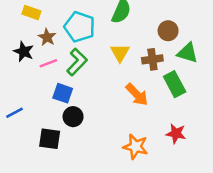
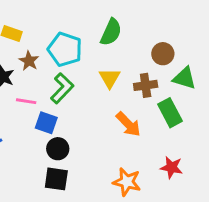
pink line: (48, 63) -> (26, 101), moved, turned 30
black square: (50, 139) -> (56, 179), moved

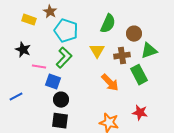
green semicircle: (111, 32) -> (108, 24), moved
brown star: (29, 61) -> (50, 12), moved
green triangle: (184, 78) -> (149, 51), turned -36

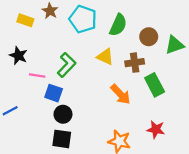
cyan pentagon: (66, 31) -> (83, 19), moved
yellow triangle: (97, 51) -> (105, 57), turned -35
green triangle: (149, 51) -> (175, 45), moved

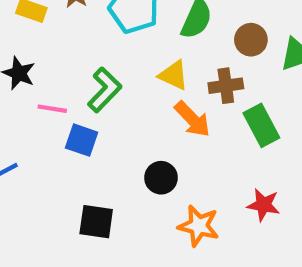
orange arrow: (121, 94) -> (192, 119), moved
black circle: (63, 114) -> (161, 178), moved

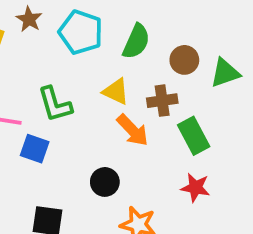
green L-shape: (105, 90) -> (55, 104), turned 120
red star: (263, 205) -> (195, 188), moved

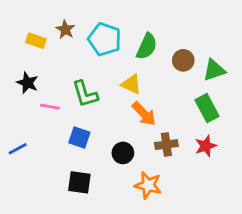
brown cross: (162, 101) -> (166, 145), moved
green rectangle: (194, 136) -> (207, 108), moved
blue square: (35, 149) -> (79, 138), moved
red star: (195, 188) -> (206, 146), moved, turned -30

